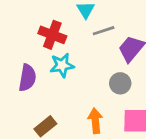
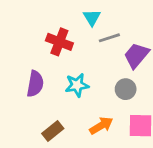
cyan star: (62, 65) -> (77, 85), moved
orange arrow: (95, 121) -> (101, 126), turned 65

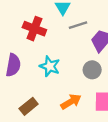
cyan star: (77, 85) -> (50, 66), turned 30

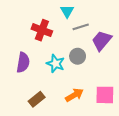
gray circle: (92, 70) -> (78, 56), moved

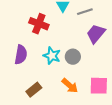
gray line: (81, 27) -> (85, 12), moved
gray circle: (78, 56) -> (73, 57), moved
orange arrow: (74, 95) -> (70, 86), turned 72

